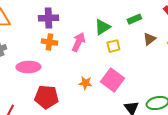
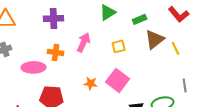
green triangle: (102, 27) -> (108, 12), moved
brown triangle: (149, 39) -> (155, 39), size x1.5
orange cross: (49, 42) -> (56, 52), moved

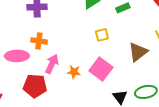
brown triangle: (155, 39) -> (138, 52), moved
pink arrow: (84, 42) -> (52, 64), moved

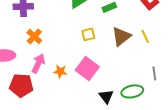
orange cross: (39, 41) -> (34, 36), moved, turned 35
brown triangle: (138, 52) -> (121, 36), moved

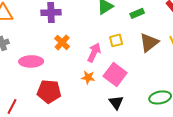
pink arrow: (38, 63) -> (94, 52), moved
black triangle: (106, 96) -> (116, 102), moved

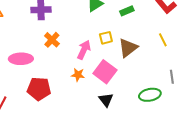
brown triangle: (149, 42) -> (128, 48), moved

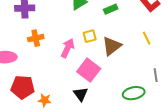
orange cross: (52, 40) -> (36, 38), turned 35
orange star: (78, 75) -> (45, 100), moved
black triangle: (106, 100) -> (81, 94), moved

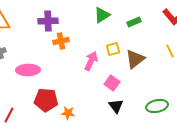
orange cross: (36, 38) -> (61, 41), moved
pink square: (89, 70) -> (112, 83), size x0.7
black triangle: (81, 94) -> (116, 106), moved

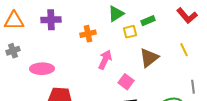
purple cross: (48, 21) -> (51, 20), moved
orange cross: (61, 41) -> (88, 34), moved
yellow square: (113, 49) -> (130, 32), moved

